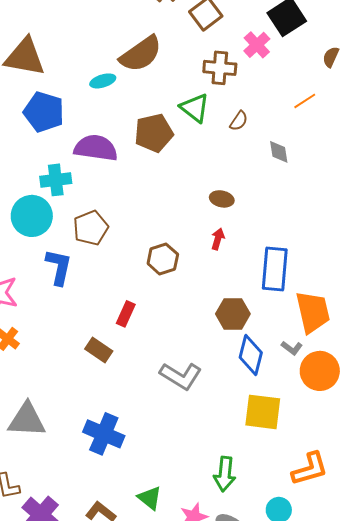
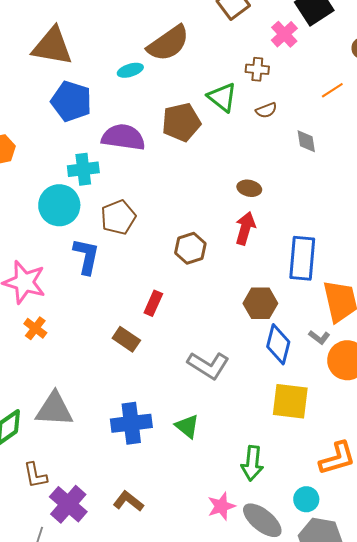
brown cross: (220, 68) -> (257, 69), moved, size x0.7
brown semicircle: (239, 121) -> (266, 110), turned 35
red arrow: (218, 239) -> (245, 228), size x1.5
blue cross: (104, 434) -> (131, 423), turned -30
green triangle: (150, 498) -> (187, 426), moved

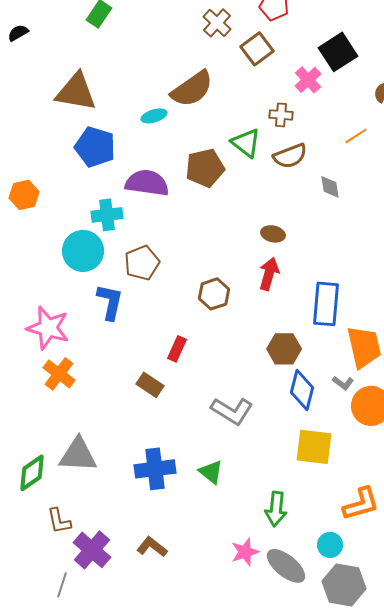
brown semicircle: (266, 110) -> (290, 156), size x1.6
orange cross: (35, 328) -> (59, 374), size x1.4

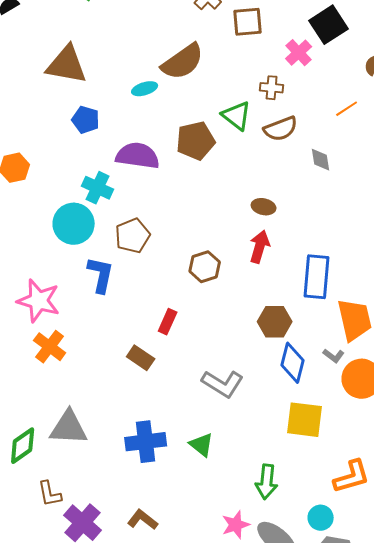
brown square: (257, 49) -> (248, 22), turned 32
blue pentagon: (95, 147) -> (86, 120), size x0.7
cyan cross: (107, 215) -> (98, 188), turned 32

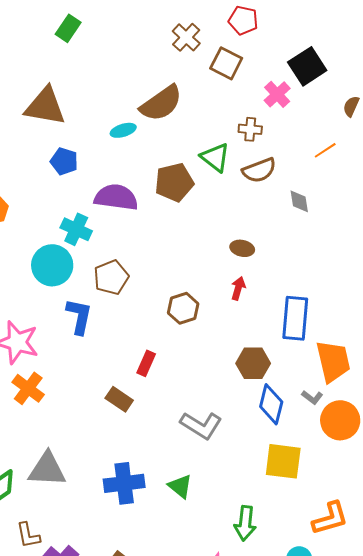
brown square: (248, 22) -> (226, 63), turned 32
red arrow: (260, 247) -> (238, 288), size x0.7

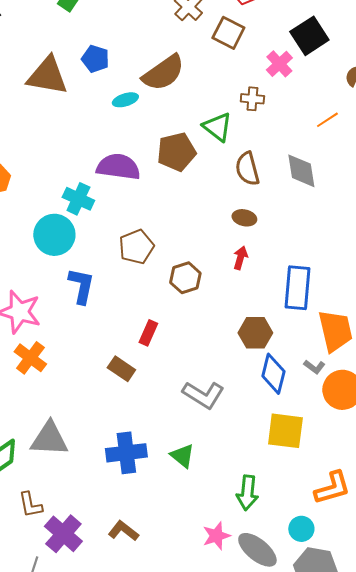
blue pentagon: (64, 161) -> (95, 59), moved
brown semicircle: (259, 170) -> (247, 169), moved, turned 96
gray diamond: (299, 201) -> (301, 171), size x1.5
brown pentagon: (111, 277) -> (136, 247), moved

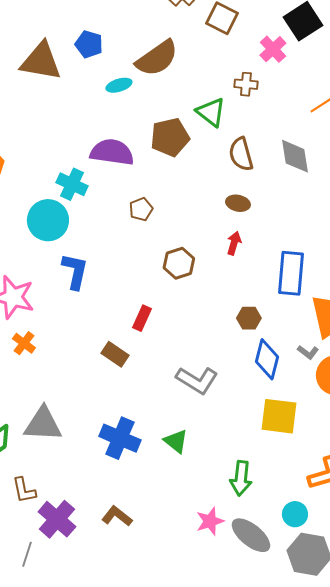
brown pentagon: (136, 247) -> (141, 209), moved, size x0.7
brown hexagon: (255, 333) -> (249, 318), size x0.7
orange cross: (30, 358) -> (24, 343), size x0.7
blue cross: (126, 453) -> (120, 438), turned 30

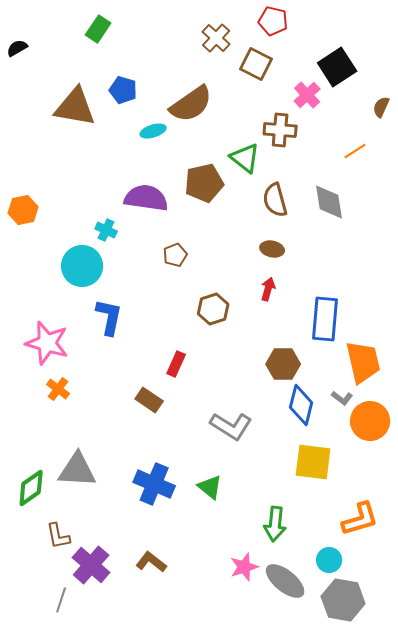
brown cross: (246, 84) -> (280, 130), size x1.4
cyan cross: (72, 184) -> (106, 230), size x0.7
brown hexagon: (249, 318) -> (283, 364), size x1.4

